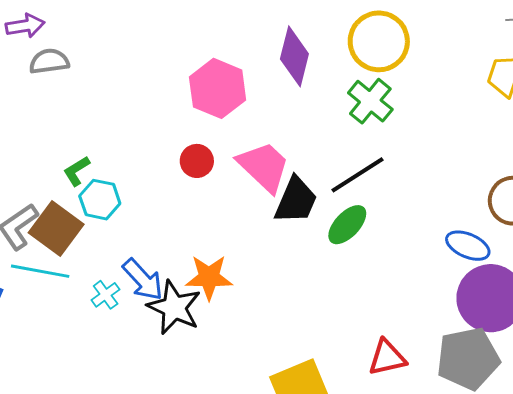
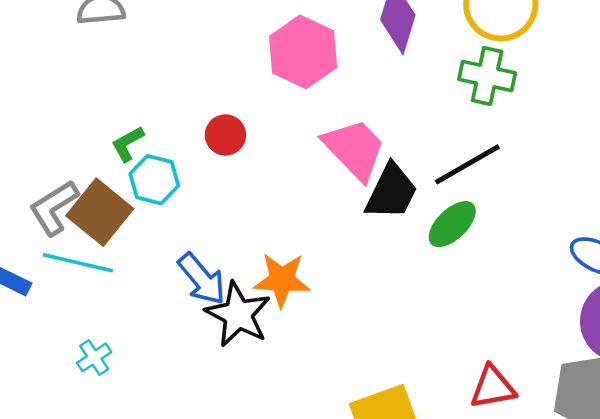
green cross: (370, 101) -> (487, 76), turned -30
red circle: (197, 161) -> (225, 135), moved
cyan cross: (106, 295) -> (94, 357), moved

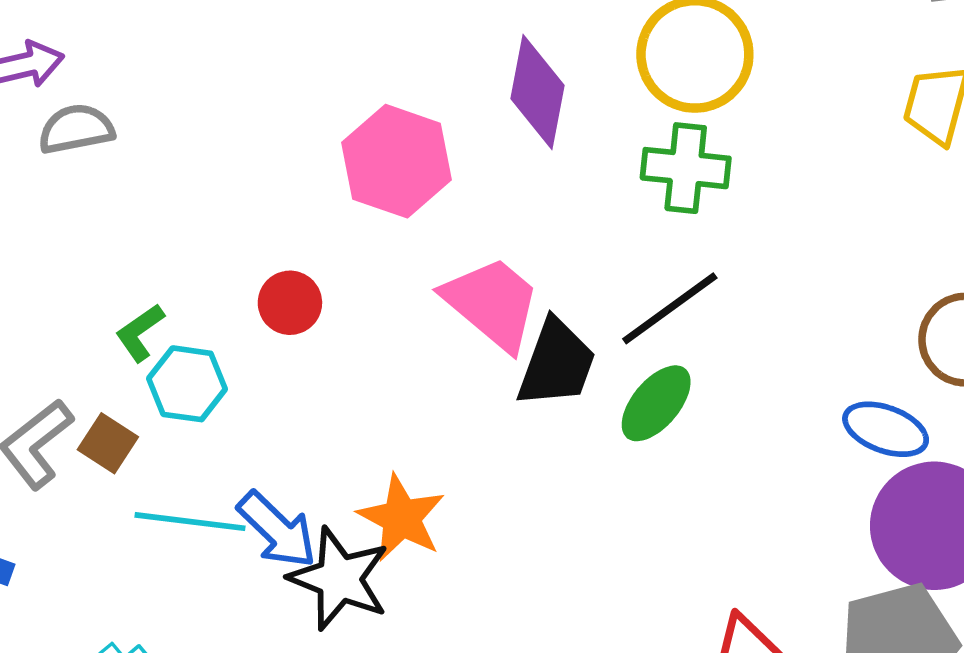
brown square: (100, 212) -> (108, 443), size x0.6
cyan line: (78, 263) -> (190, 522), moved
orange star: (282, 280) -> (401, 518), turned 30

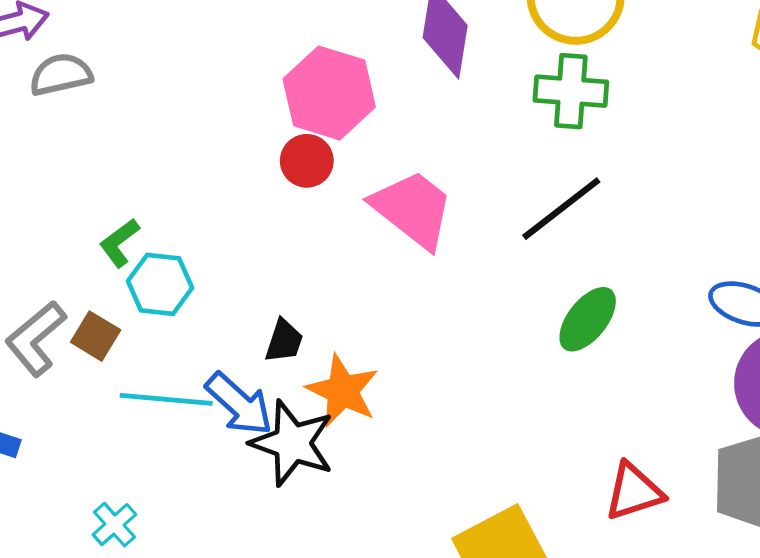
red circle: (290, 303) -> (307, 161), moved
black trapezoid: (556, 363) -> (284, 341), moved, size x0.6
green ellipse: (656, 403) -> (588, 319), moved

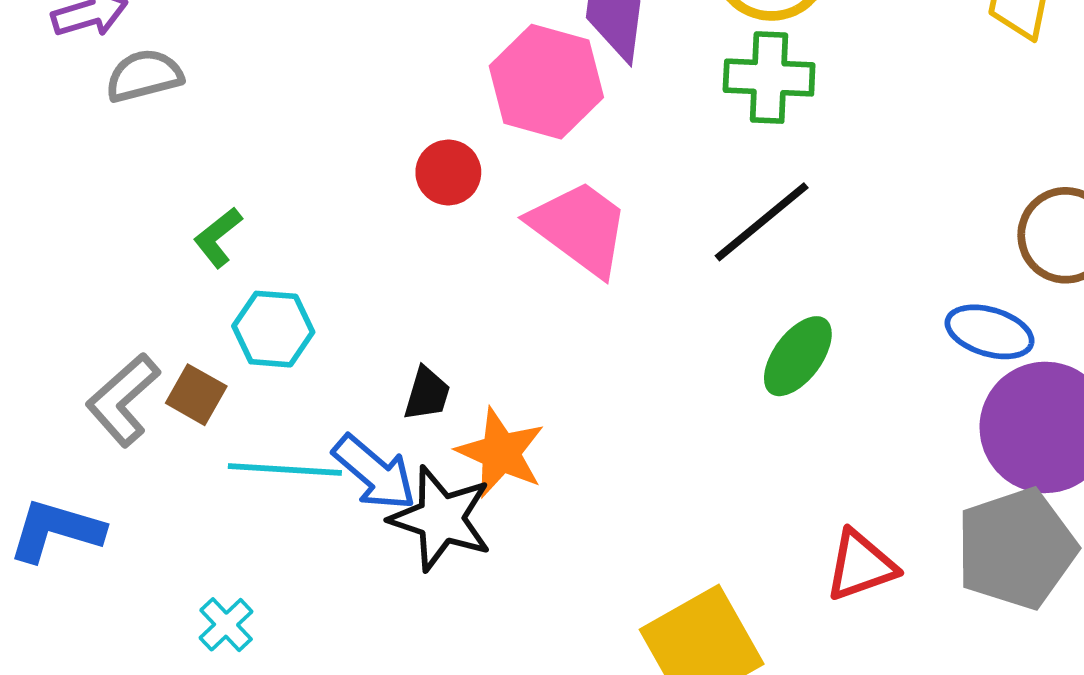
pink hexagon: (329, 93) -> (546, 82), moved
green L-shape: (119, 243) -> (218, 237), moved

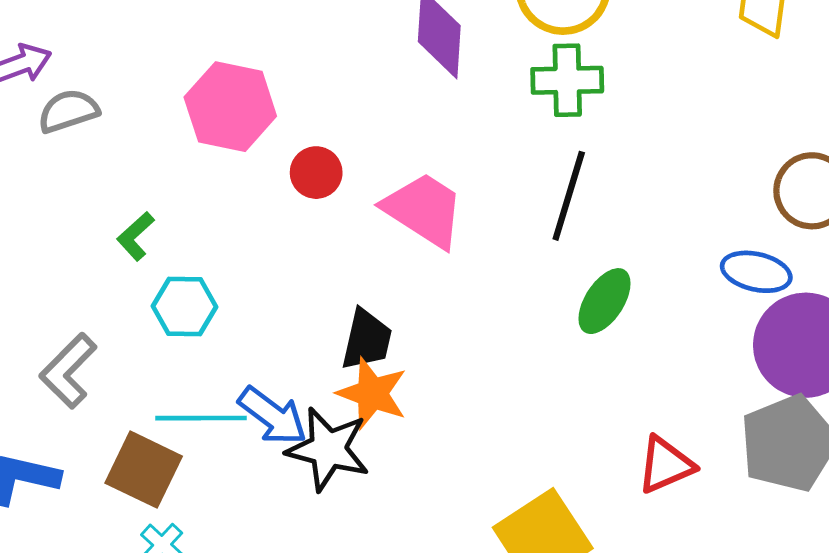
pink hexagon: (546, 82) -> (230, 107), moved
black line: (762, 222) -> (569, 196), turned -30
black trapezoid: (427, 394) -> (367, 340), moved, size x1.4
brown square: (196, 395) -> (144, 470), moved, size x1.6

